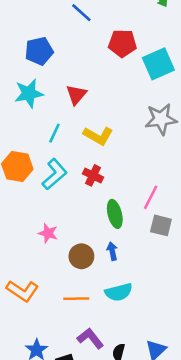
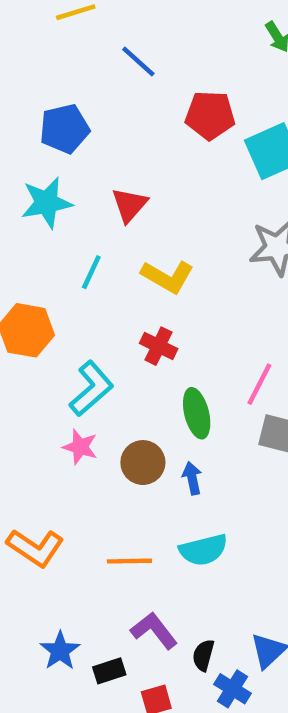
cyan L-shape: (54, 174) -> (91, 389), moved
brown circle: (81, 256) -> (143, 463), moved

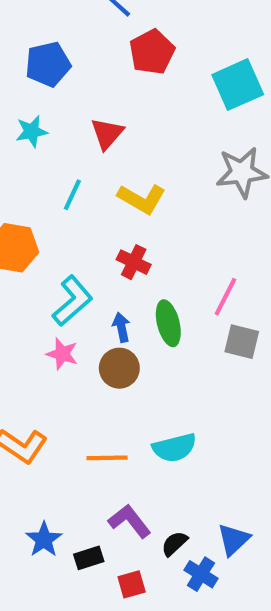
red pentagon: (210, 115) -> (152, 52), moved, turned -30
cyan star: (47, 203) -> (32, 131), size x0.7
blue arrow: (192, 478) -> (121, 327), moved
black semicircle: (203, 655) -> (174, 544), turned 32

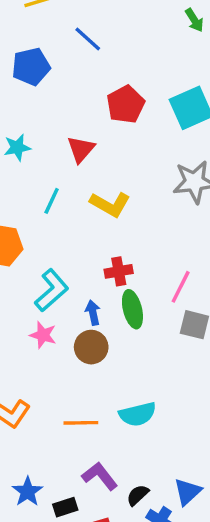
red pentagon: (152, 52) -> (126, 104), moved
blue pentagon: (48, 64) -> (31, 67), moved
red cross: (134, 262) -> (119, 271), moved, turned -36

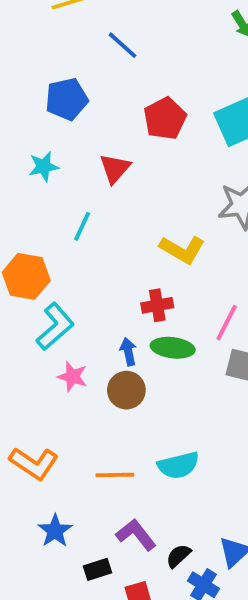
blue pentagon: (31, 67) -> (67, 99), moved
yellow L-shape: (110, 204) -> (182, 249), moved
cyan L-shape: (52, 290) -> (55, 327), moved
green ellipse: (132, 309) -> (173, 348), turned -69
blue star: (27, 492) -> (55, 531), moved

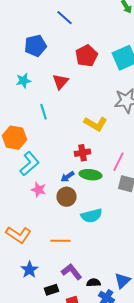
cyan line: (82, 226) -> (44, 112), turned -42
blue arrow: (128, 352) -> (68, 177), turned -112
cyan semicircle: (178, 465) -> (92, 216), moved
black semicircle: (178, 556) -> (94, 283), turned 40

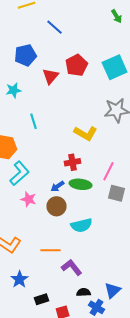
red triangle: (60, 82) -> (51, 76), moved
purple L-shape: (72, 272) -> (72, 267), moved

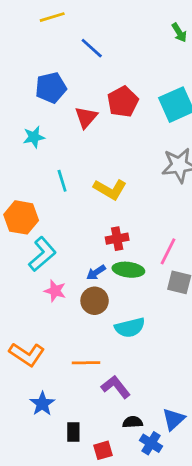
yellow L-shape: (86, 133) -> (110, 189), moved
black rectangle: (42, 299) -> (73, 432), turned -72

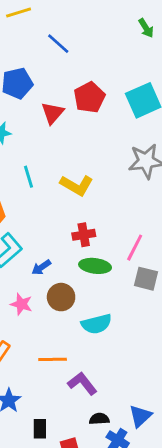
blue arrow: (96, 272) -> (41, 267), moved
pink star: (55, 291) -> (21, 304), moved

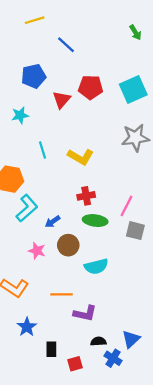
red pentagon: (89, 97) -> (91, 87), turned 30
purple L-shape: (82, 383) -> (85, 313), turned 140

